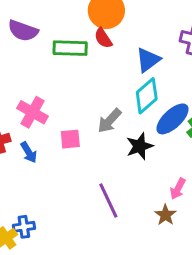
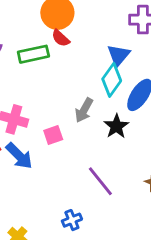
blue triangle: (148, 60) -> (118, 55), moved
blue arrow: (29, 152) -> (19, 156), size x1.5
blue cross: (24, 227) -> (72, 220), moved

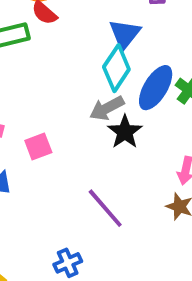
gray arrow: (84, 110) -> (107, 108), moved, turned 35

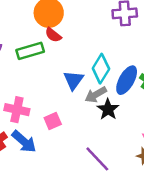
blue triangle: (125, 34) -> (73, 80), moved

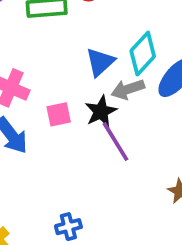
black star: (108, 109) -> (101, 111), moved
purple line: (97, 159) -> (116, 142), moved

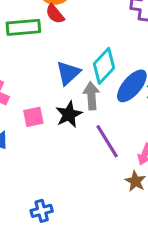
gray arrow: (128, 89) -> (91, 96), turned 104
purple line: (116, 142) -> (107, 141), moved

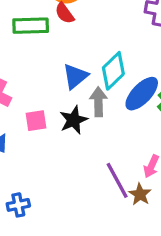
purple line: (107, 141) -> (117, 180), moved
blue cross: (42, 211) -> (18, 205), moved

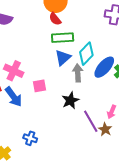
green rectangle: (31, 26) -> (63, 38), moved
black star: (74, 120) -> (70, 100), moved
blue cross: (18, 205) -> (30, 138), turned 32

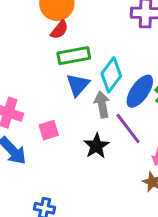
red semicircle: (55, 19) -> (59, 30), turned -96
purple line: (91, 121) -> (128, 128), moved

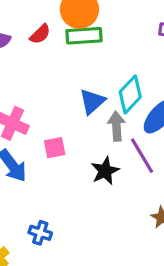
red semicircle: (59, 30) -> (40, 34), moved
green rectangle: (74, 56) -> (84, 36), moved

